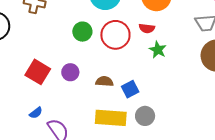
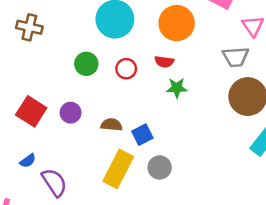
red circle: (115, 35) -> (126, 69), size x0.6
green star: (158, 50) -> (177, 88), turned -30
yellow rectangle: (111, 118) -> (118, 169), turned -68

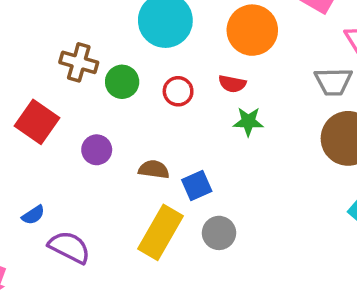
brown cross: (29, 27) -> (79, 62), moved
red square: (31, 111) -> (37, 122), moved
purple semicircle: (54, 182) -> (69, 247), turned -32

